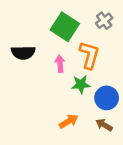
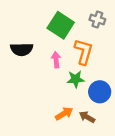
gray cross: (104, 21) -> (97, 20), turned -35
brown arrow: (104, 125) -> (87, 117), moved

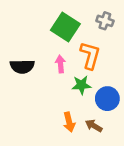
black semicircle: (22, 49) -> (22, 67), moved
orange arrow: (64, 114) -> (69, 122), turned 108

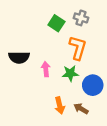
gray cross: (105, 21) -> (81, 18), moved
green square: (65, 27) -> (56, 23), size x0.7
pink arrow: (60, 64) -> (46, 69), moved

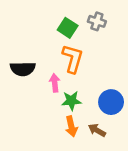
orange L-shape: (78, 48) -> (73, 59), moved
green star: (70, 73) -> (71, 101), moved

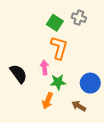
black semicircle: (23, 69) -> (18, 74), moved, turned -126
orange arrow: (71, 126) -> (48, 101), moved, turned 35

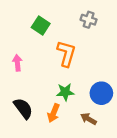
green square: (55, 23) -> (41, 26), moved
pink arrow: (44, 67) -> (17, 63), moved
black semicircle: (18, 74) -> (23, 108), moved

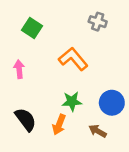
green square: (41, 26) -> (32, 28), moved
orange L-shape: (66, 54) -> (73, 59), turned -56

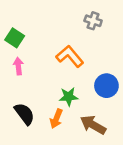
green square: (32, 28) -> (15, 38), moved
blue circle: (112, 103) -> (106, 86), moved
brown arrow: (98, 131) -> (93, 125), size x1.5

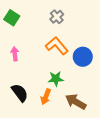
gray cross: (93, 21) -> (57, 17), moved, turned 32
green square: (15, 38) -> (12, 18), moved
blue circle: (106, 86) -> (83, 57), moved

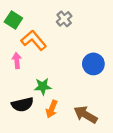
orange L-shape: (57, 46) -> (34, 40), moved
green star: (56, 79) -> (43, 86), moved
black semicircle: (20, 93) -> (22, 105), turned 114

